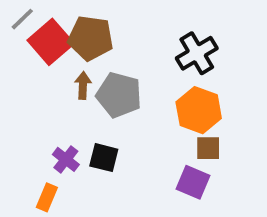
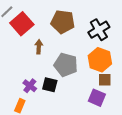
brown pentagon: (91, 38) -> (63, 22), moved
gray pentagon: (119, 95) -> (66, 65), moved

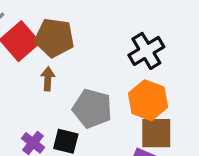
brown pentagon: (63, 22) -> (54, 38), moved
brown square: (105, 80) -> (156, 133), size x1.5

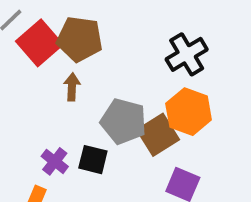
brown square: (156, 133) -> (158, 135), moved, turned -32

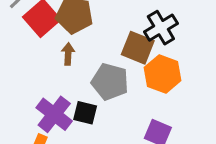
brown square: (158, 135) -> (138, 48), moved, turned -36
purple cross: (55, 161) -> (54, 114), size x1.6

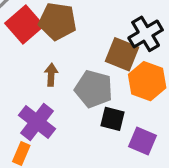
brown arrow: (68, 54) -> (51, 75), moved
black square: (85, 113) -> (113, 119), moved

